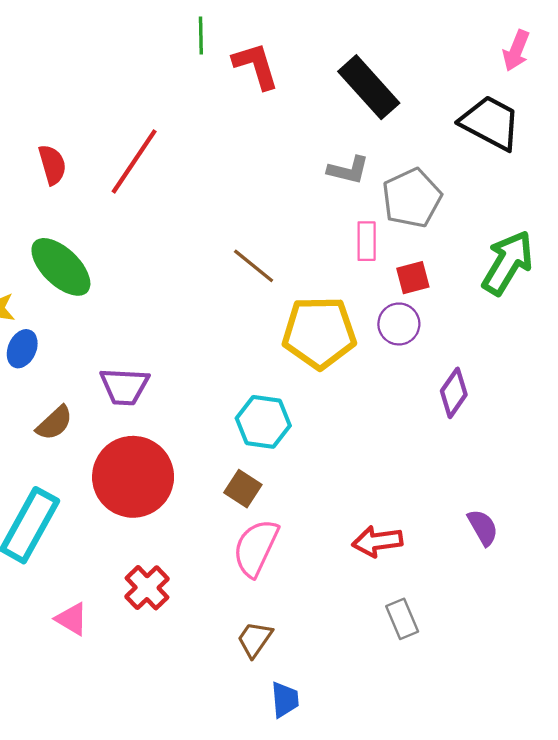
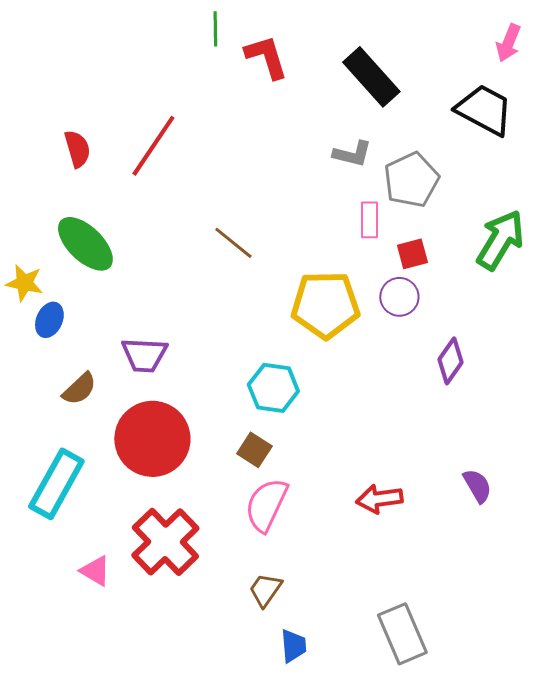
brown line: (254, 266) -> (233, 243), moved
red cross: (147, 588) -> (165, 542), size x1.6
gray rectangle: (402, 619) -> (402, 634), moved, size x1.6

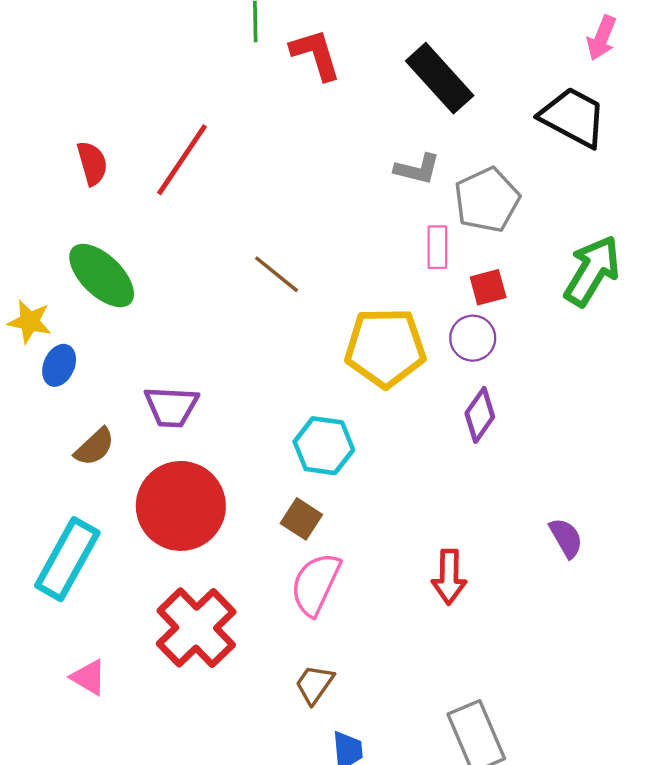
purple diamond: (450, 361) -> (480, 415), moved
purple semicircle: (477, 486) -> (566, 538), moved
red arrow: (379, 499) -> (449, 577), turned -81
pink triangle: (95, 571) -> (89, 677), moved

